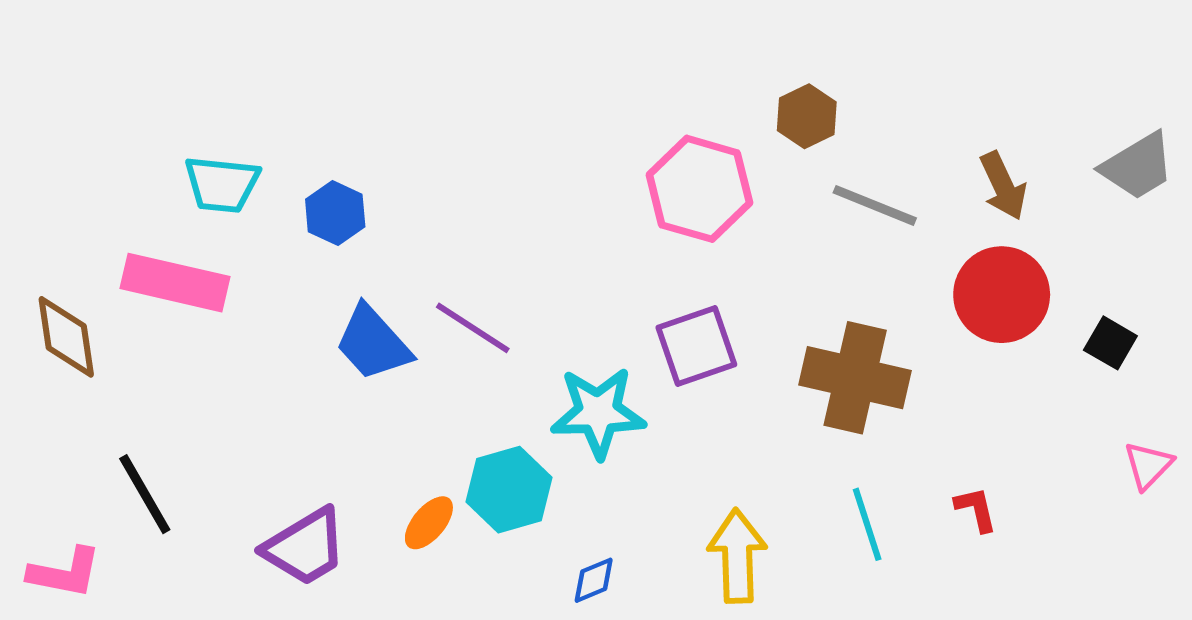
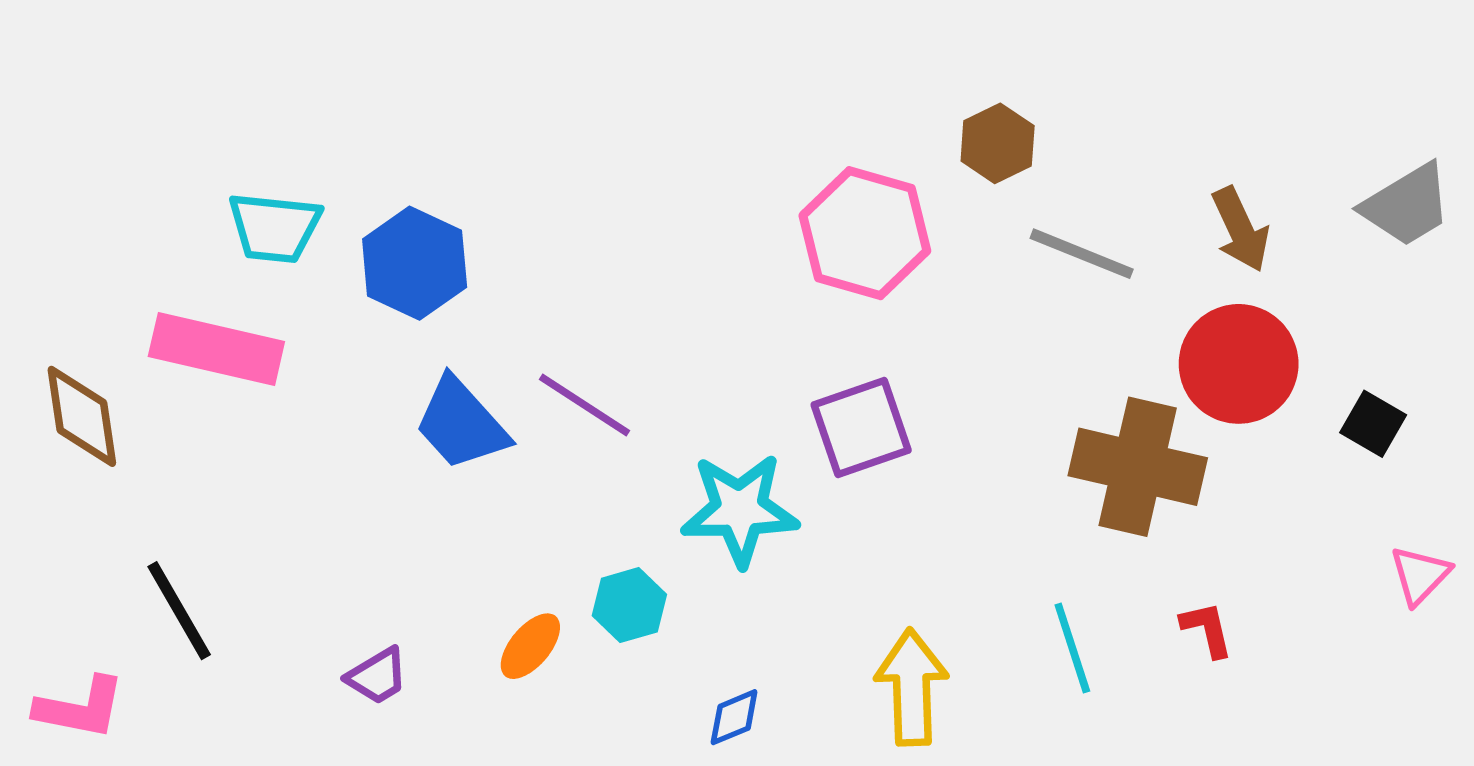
blue hexagon: (335, 213) -> (415, 263), size x1.4
brown cross: (855, 378) -> (1138, 467), moved
cyan hexagon: (509, 490) -> (629, 605), size x0.7
purple trapezoid: (305, 547) -> (377, 676), size x0.6

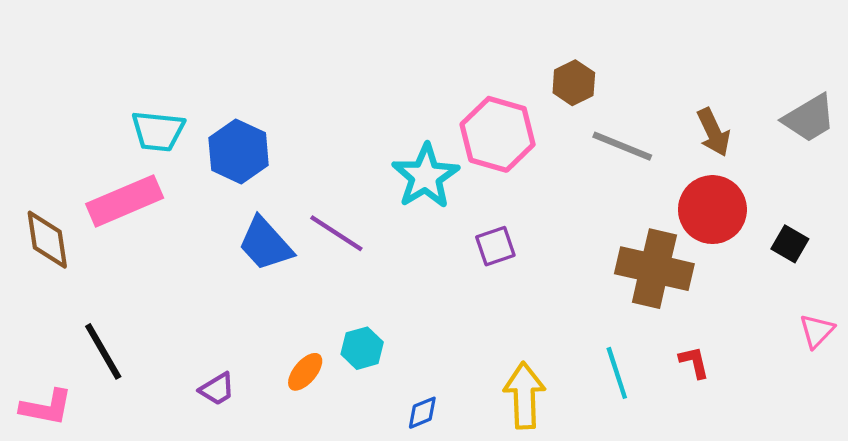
pink rectangle: (216, 349) -> (125, 201), turned -36
purple square: (861, 427) -> (495, 246), size x0.7
cyan star: (740, 510) -> (426, 176), moved, turned -30

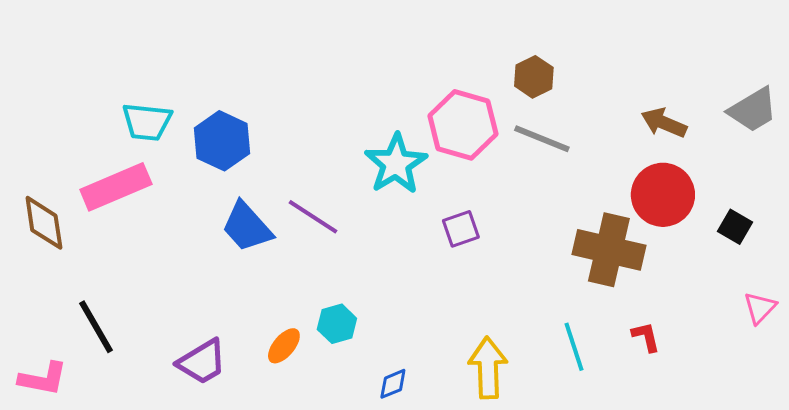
brown arrow: (714, 132) -> (664, 123), turned 138
gray line: (622, 146) -> (542, 139), moved
purple trapezoid: (217, 389) -> (202, 362), size x1.5

